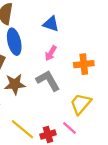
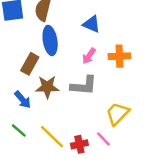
orange cross: (84, 64) -> (119, 56), moved
gray L-shape: (48, 81) -> (84, 86), turned 120

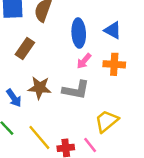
blue triangle: (92, 24) -> (113, 30), moved
blue ellipse: (50, 40) -> (79, 33), moved
brown rectangle: (30, 64) -> (25, 48), moved

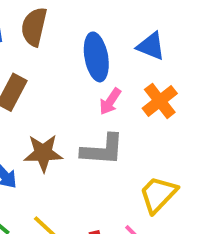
orange cross: (114, 64) -> (160, 101), turned -35

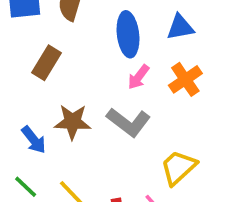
blue triangle: (151, 46) -> (180, 27), turned -36
gray L-shape: (103, 150) -> (129, 122), turned 30

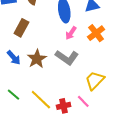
brown star: (72, 122) -> (37, 59), turned -30
blue arrow: (34, 140) -> (14, 58), moved

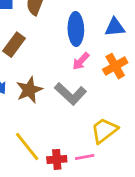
pink line: (83, 101) -> (85, 157), turned -64

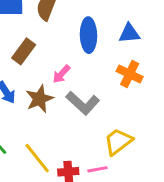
pink arrow: (81, 61) -> (61, 74), moved
orange cross: (115, 66) -> (130, 74), turned -35

